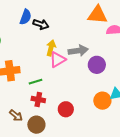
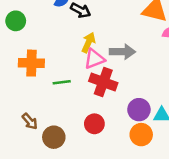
purple circle: (97, 65) -> (139, 110), moved
red cross: (38, 99) -> (103, 82), moved, size x1.5
orange circle: (102, 101) -> (141, 135), moved

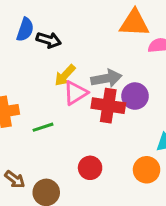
yellow arrow: (88, 43) -> (65, 75), turned -150
red cross: (103, 82) -> (108, 106), moved
purple circle: (139, 110) -> (135, 96), moved

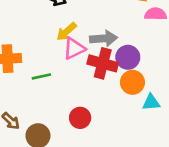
orange circle: (147, 170) -> (132, 82), moved

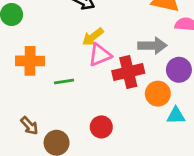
gray arrow: (104, 38) -> (152, 46), moved
purple circle: (128, 57) -> (179, 70), moved
red cross: (103, 63) -> (128, 72), turned -32

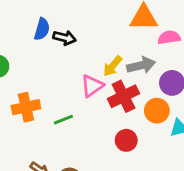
yellow arrow: (93, 37) -> (113, 66), moved
red circle: (101, 127) -> (126, 140), moved

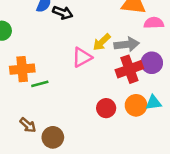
red cross: (123, 96) -> (129, 69), moved
orange circle: (157, 111) -> (136, 105), moved
green line: (63, 120) -> (40, 84), moved

